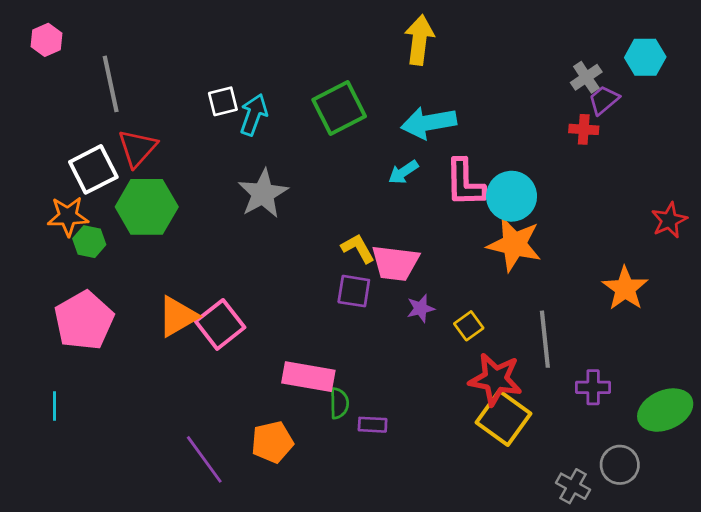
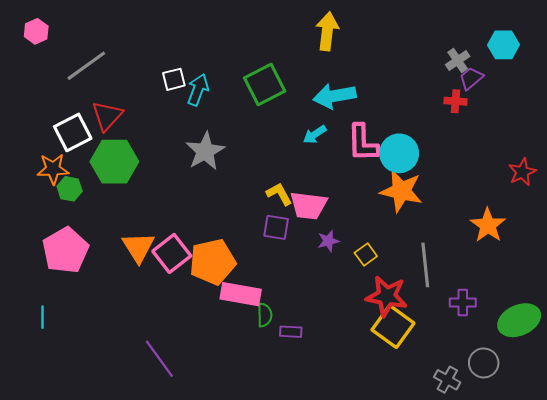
gray line: (111, 84) -> (86, 66), turned 66
orange triangle: (177, 316) -> (138, 247), turned -32
orange pentagon: (272, 442) -> (212, 262), moved, size x1.4

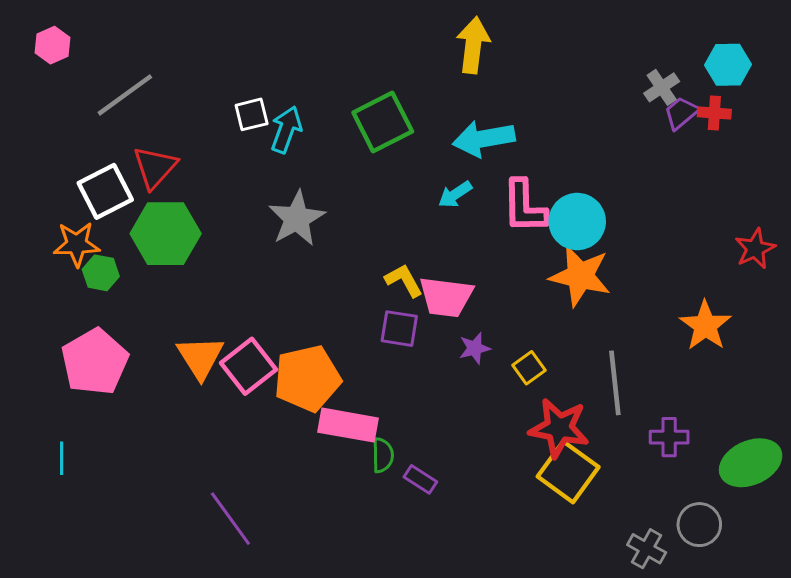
red cross: (456, 101) -> (714, 113), moved
purple rectangle: (291, 332) -> (420, 479), turned 30

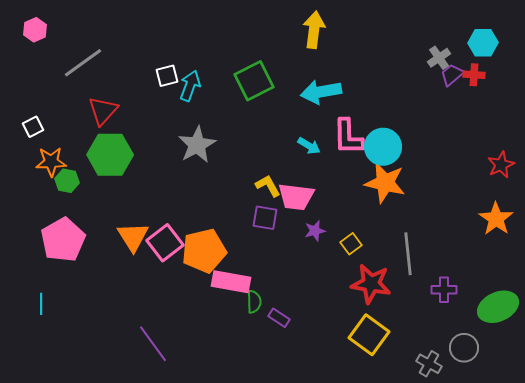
white square: (105, 191) -> (33, 127), moved, size x0.6
cyan arrow: (455, 194) -> (309, 146), moved, turned -115
orange star: (705, 326) -> (496, 219), moved
yellow square: (568, 472) -> (369, 335), moved

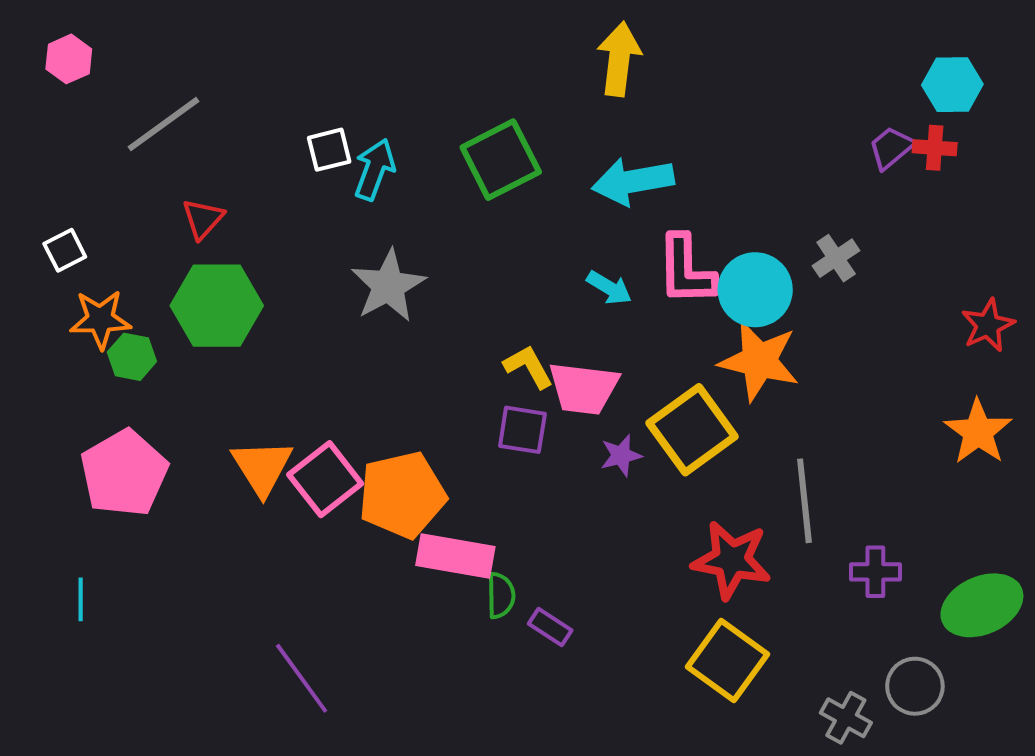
gray cross: (439, 58) -> (836, 258), moved
red triangle: (103, 111) -> (203, 219), size x0.7
yellow square: (351, 244) -> (692, 430), moved, size x2.0

